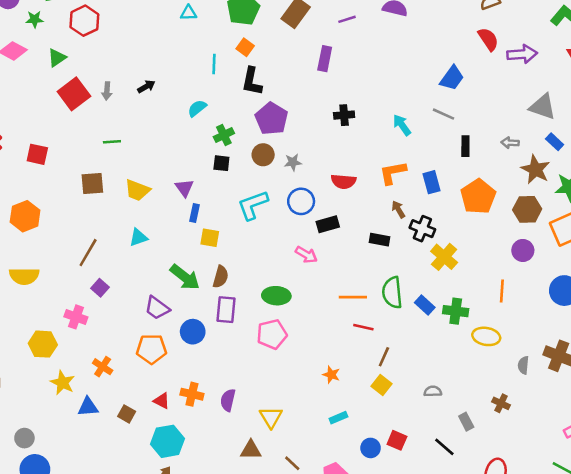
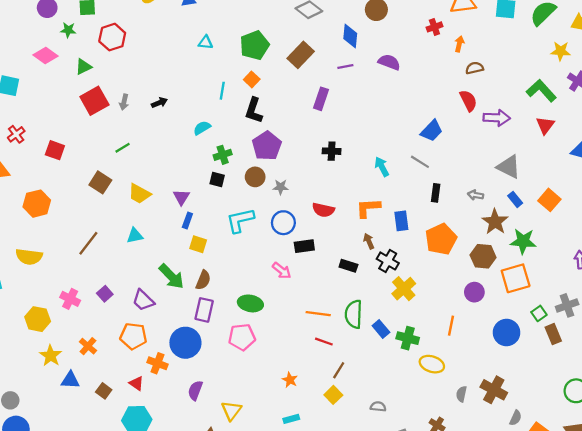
green line: (112, 142) -> (123, 148), turned -35
brown square: (92, 184) -> (100, 182), turned 30
purple square: (100, 288) -> (105, 294), moved
blue circle: (193, 332) -> (185, 343), moved, size x1.4
orange cross: (192, 394) -> (157, 363), moved

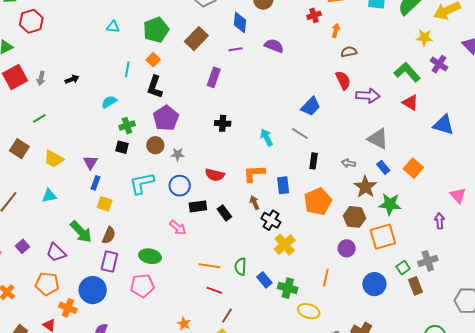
red triangle: (545, 125) -> (410, 103), turned -36
black rectangle: (348, 266) -> (224, 213), moved, turned 35
green semicircle: (354, 314) -> (240, 267), size x0.7

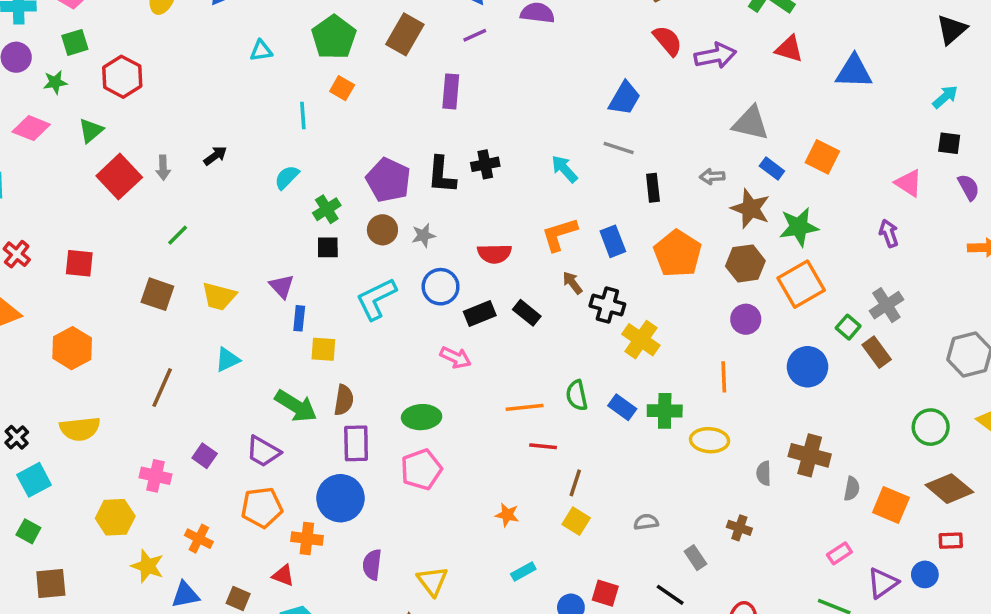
black L-shape: (155, 87) -> (442, 175), moved

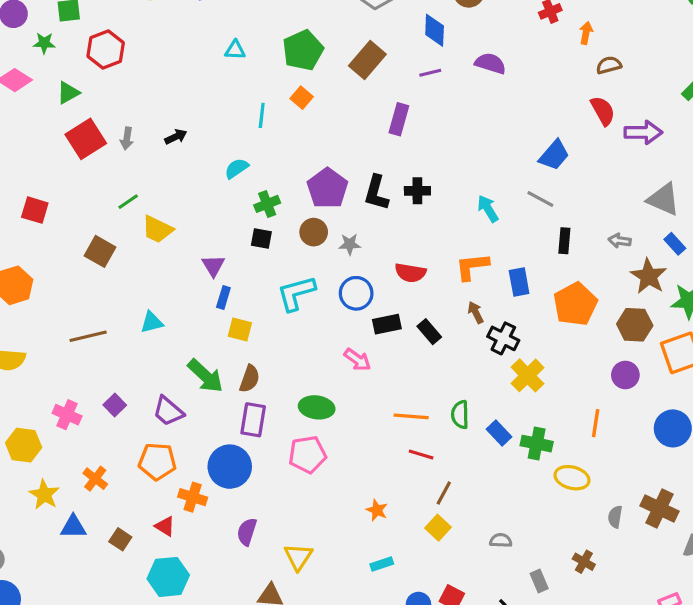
yellow trapezoid: (219, 296) -> (157, 229), moved
brown line: (162, 388) -> (88, 336), turned 42

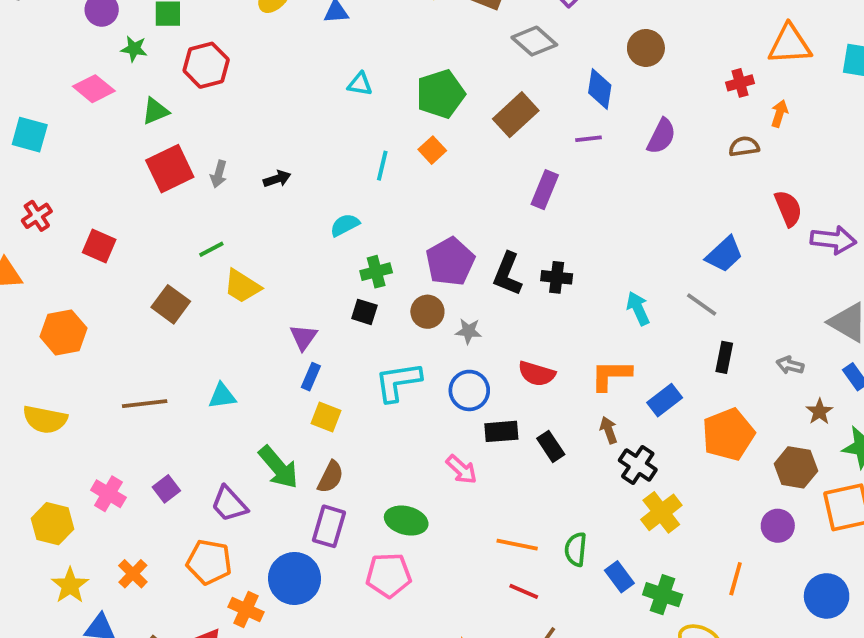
purple semicircle: (490, 63) -> (662, 136), turned 92
brown semicircle: (609, 65) -> (744, 146), moved
brown star: (649, 276) -> (819, 412), size x0.6
blue rectangle: (519, 282) -> (665, 400), turned 56

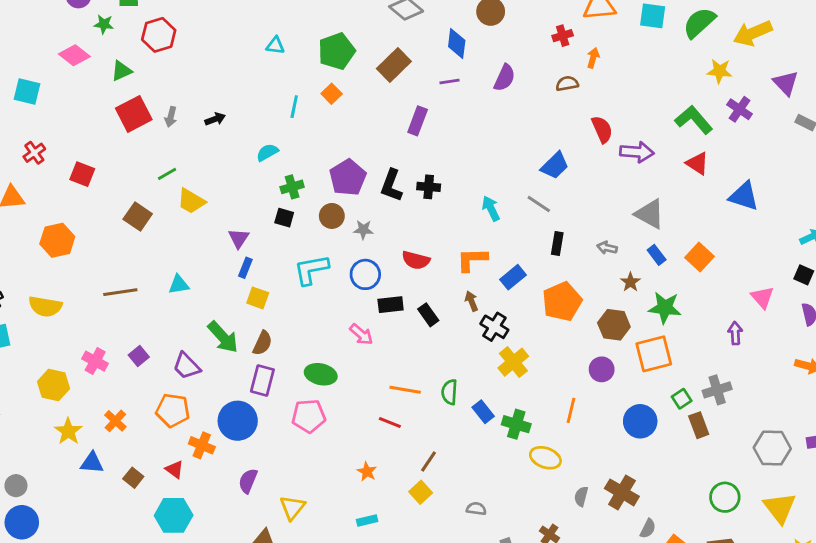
red line: (524, 591) -> (390, 423), moved

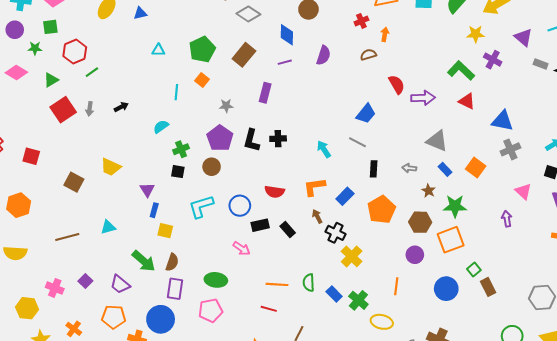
green line: (167, 174) -> (92, 72), moved
gray star: (363, 230) -> (226, 106), moved
gray cross: (717, 390) -> (510, 149), moved
green cross: (516, 424) -> (358, 300), turned 30

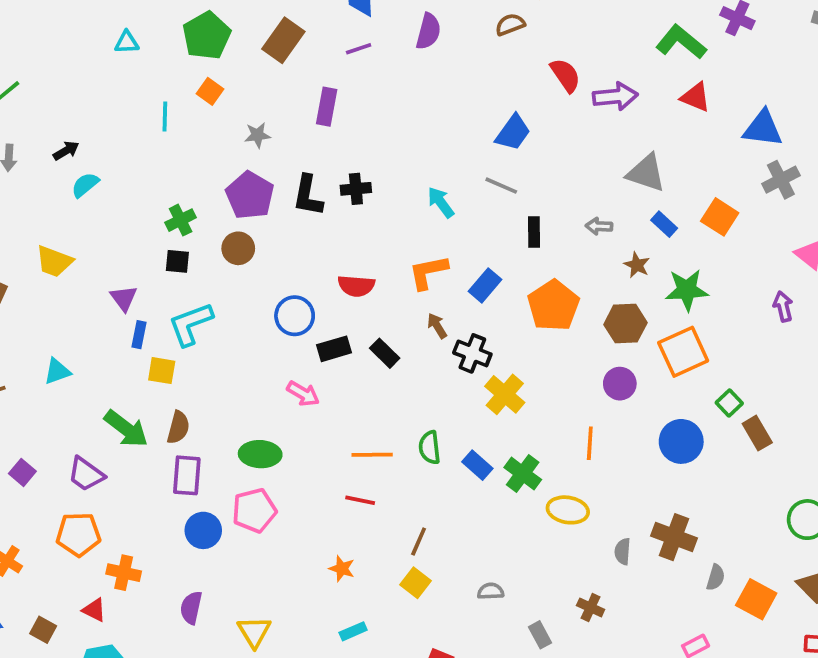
cyan semicircle: (161, 127) -> (85, 185), moved
cyan L-shape: (201, 206) -> (191, 324), moved
blue circle: (161, 319) -> (203, 530), moved, size x0.7

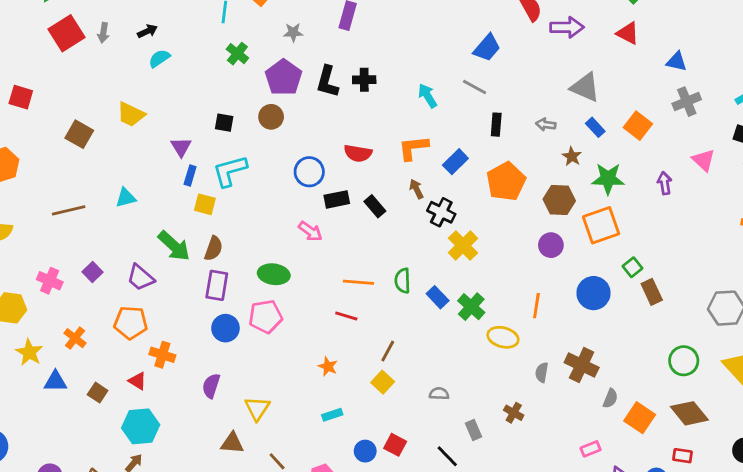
blue triangle: (763, 128) -> (676, 62), size x0.7
green cross: (181, 220) -> (237, 54), moved, turned -30
purple arrow: (783, 306) -> (665, 183), moved
orange line: (590, 443) -> (536, 306), moved

